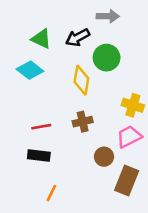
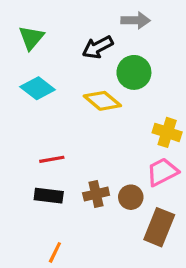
green triangle: (41, 39) -> (31, 38), moved, turned 45
yellow diamond: (81, 80) -> (102, 101), turned -60
brown cross: (83, 122) -> (96, 194), moved
orange line: (51, 193) -> (55, 252), moved

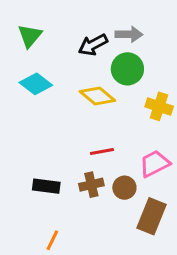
gray arrow: (136, 20) -> (129, 34), moved
yellow cross: (167, 132) -> (159, 106), moved
red line: (52, 159) -> (102, 152), moved

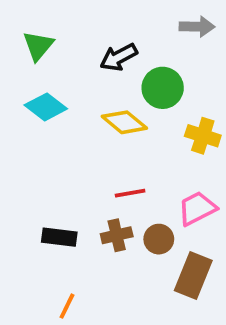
gray arrow: (129, 34) -> (197, 27), moved

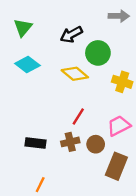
red line: (130, 193) -> (78, 116), turned -48

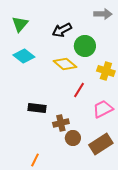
red line: (78, 116) -> (79, 90), moved
black rectangle: (36, 143) -> (37, 108), moved
brown circle: (96, 144) -> (73, 138), moved
brown rectangle: (116, 166) -> (101, 144), turned 35

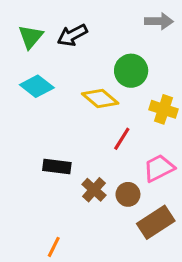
black arrow: (62, 30) -> (72, 35), moved
brown cross: (61, 123) -> (94, 190), turned -35
brown circle: (73, 138) -> (128, 194), moved

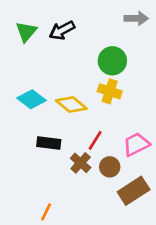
cyan diamond: (37, 86) -> (31, 99), moved
yellow diamond: (100, 99) -> (71, 105), moved
yellow cross: (164, 109) -> (110, 91), moved
red line: (122, 139) -> (95, 140), moved

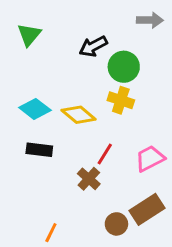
black arrow: (62, 30) -> (93, 46), moved
black rectangle: (49, 143) -> (39, 150), moved
brown circle: (110, 167) -> (116, 224), moved

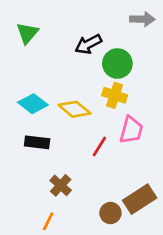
pink trapezoid: (150, 158) -> (131, 130), moved, turned 132
brown cross: (89, 179) -> (61, 185), moved

